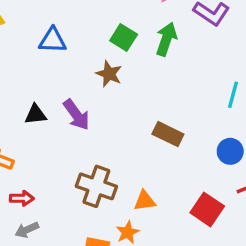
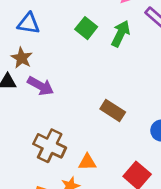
brown star: (109, 74) -> (22, 58), moved
purple arrow: (76, 115) -> (41, 86), turned -32

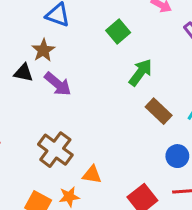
green arrow: (121, 34) -> (140, 72), moved
brown rectangle: (113, 111) -> (159, 111), moved

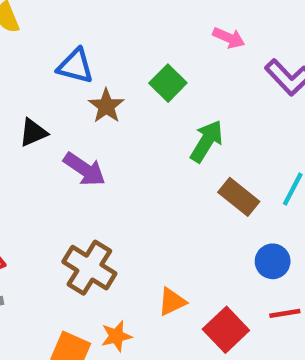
brown star: (43, 50) -> (106, 106), moved
black triangle: (23, 73) -> (33, 133), moved, turned -30
orange triangle: (92, 175) -> (172, 302), moved, turned -30

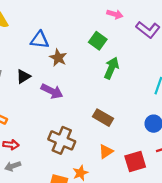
green square: (168, 83) -> (98, 41), moved
brown rectangle: (239, 197) -> (103, 118), moved
red square: (226, 330) -> (135, 162), turned 35

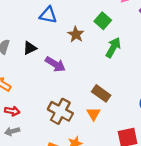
brown star: (58, 58) -> (76, 34), moved
orange triangle: (106, 151) -> (93, 114), moved, turned -32

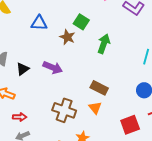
green square: (103, 21) -> (81, 22), moved
black triangle: (30, 48) -> (23, 69), moved

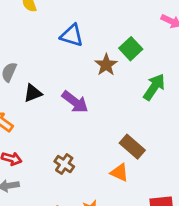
orange triangle: (95, 108) -> (119, 173), turned -40
brown cross: (64, 110) -> (64, 164), moved, size x0.6

